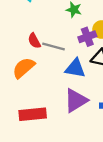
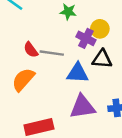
purple cross: (87, 37) -> (86, 38), turned -36
purple triangle: (76, 100) -> (82, 107), turned 30

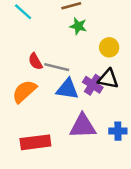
purple cross: (86, 38) -> (93, 85), moved
blue triangle: (78, 73) -> (67, 89), moved

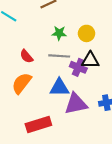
green star: (78, 26) -> (59, 33), moved
gray line: (57, 67) -> (59, 56), moved
blue triangle: (67, 89) -> (59, 88), moved

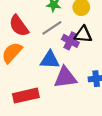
red semicircle: (26, 56) -> (19, 26), size x1.5
gray line: (59, 56) -> (52, 28), turned -42

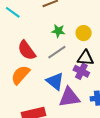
purple cross: (70, 41) -> (81, 71), moved
blue triangle: (50, 60) -> (55, 81), turned 36

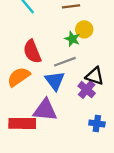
yellow circle: (84, 33) -> (84, 29), moved
blue triangle: (55, 81) -> (55, 81), moved
purple triangle: (69, 97) -> (45, 110), moved

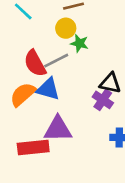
yellow circle: (84, 29) -> (66, 28), moved
gray line: (65, 62) -> (56, 61), moved
blue triangle: (55, 81) -> (48, 89), moved, turned -30

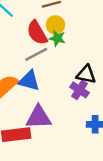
yellow circle: (66, 28) -> (55, 25), moved
red semicircle: (35, 63) -> (37, 33), moved

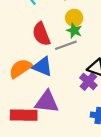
red semicircle: (37, 33) -> (41, 34), moved
gray line: (36, 54) -> (66, 45), moved

